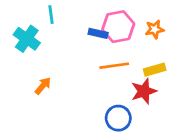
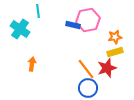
orange star: (155, 29) -> (115, 37), moved
orange line: (114, 66) -> (86, 69), moved, turned 60
orange arrow: (43, 86) -> (32, 64), turned -32

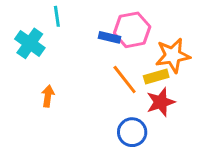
orange star: (115, 37) -> (173, 55), size x1.6
yellow rectangle: (115, 52) -> (156, 77), moved
orange line: (86, 69) -> (125, 80), moved

